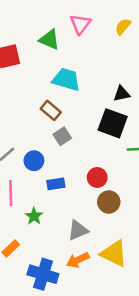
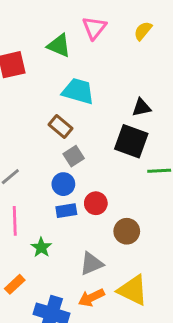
blue circle: (34, 161) -> (63, 184), moved
red circle: (97, 177) -> (96, 203), moved

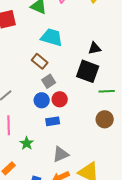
red circle: (96, 203) -> (60, 99), moved
blue rectangle: (66, 211) -> (53, 121), moved
brown circle: (127, 231) -> (105, 119), moved

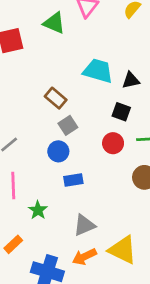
cyan trapezoid: (52, 37) -> (98, 71), moved
black square: (88, 71) -> (121, 112), size x0.6
red circle: (60, 99) -> (113, 143), moved

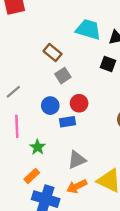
red circle: (113, 143) -> (79, 103), moved
blue circle: (58, 151) -> (50, 106), moved
orange rectangle: (13, 244) -> (32, 176), moved

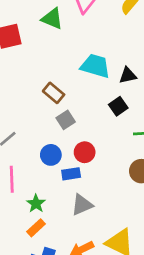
black square: (108, 64) -> (118, 106), turned 35
gray triangle: (77, 160) -> (82, 205), moved
orange rectangle: (32, 176) -> (36, 228), moved

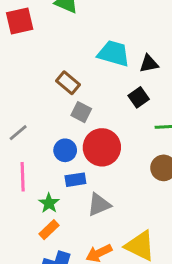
gray square: (66, 120) -> (81, 112), turned -30
red circle: (85, 152) -> (102, 147), size x1.6
blue rectangle: (71, 174) -> (75, 180), moved

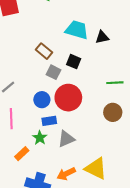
black square: (139, 97) -> (74, 62), moved, turned -32
green star: (49, 203) -> (40, 138), moved
orange rectangle: (49, 230) -> (22, 154), moved

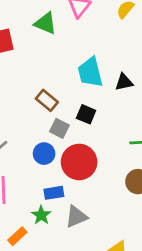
cyan trapezoid: (77, 30) -> (90, 72), turned -120
blue circle: (42, 100) -> (44, 154), moved

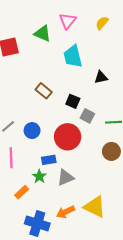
cyan trapezoid: (90, 72) -> (73, 56), moved
gray square: (59, 128) -> (87, 116), moved
blue circle: (44, 154) -> (32, 131), moved

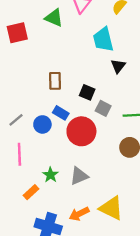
cyan trapezoid: (73, 56) -> (103, 40), moved
black triangle: (101, 77) -> (118, 66), turned -40
brown rectangle: (44, 91) -> (55, 81), turned 49
blue rectangle: (49, 160) -> (61, 113), moved, turned 40

